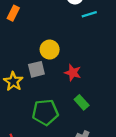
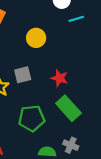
yellow circle: (50, 50) -> (36, 38), moved
green rectangle: (82, 102) -> (68, 108), size x1.6

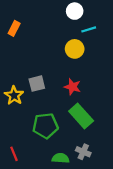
yellow circle: (36, 38) -> (75, 49), moved

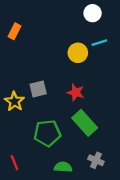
white circle: (75, 11) -> (93, 13), moved
cyan line: (89, 29) -> (99, 43), moved
gray cross: (83, 152) -> (96, 160), moved

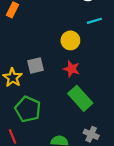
yellow circle: (78, 53) -> (70, 40), moved
green pentagon: (47, 133) -> (28, 109), moved, turned 30

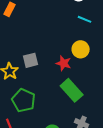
cyan line: (94, 21) -> (85, 19), turned 40
yellow circle: (70, 40) -> (81, 49), moved

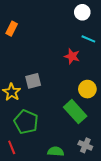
yellow circle: (81, 49) -> (87, 89), moved
red star: (64, 63) -> (72, 56), moved

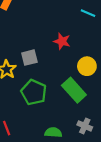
red star: (72, 56) -> (62, 41), moved
green pentagon: (26, 122) -> (34, 92), moved

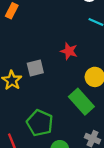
green pentagon: (34, 92) -> (40, 123), moved

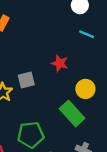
green pentagon: (40, 123) -> (31, 135), turned -30

